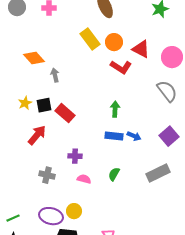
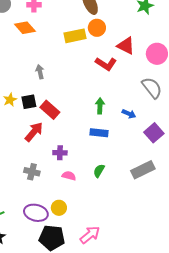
yellow rectangle: (90, 39) -> (75, 36), turned -65
orange circle: (114, 42) -> (97, 28), moved
orange diamond: (34, 58) -> (25, 28), moved
red arrow: (37, 135) -> (34, 132), moved
blue arrow: (134, 136) -> (129, 114), moved

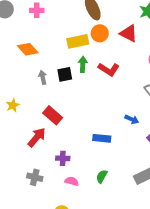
orange diamond: (25, 28) -> (28, 49), moved
red triangle: (126, 46) -> (129, 33), moved
black square: (29, 102) -> (65, 74), moved
green arrow: (100, 106) -> (83, 64), moved

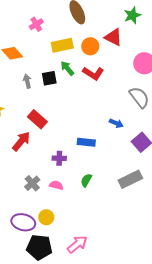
pink cross: (37, 10) -> (36, 24), moved, turned -32
orange circle: (100, 33) -> (90, 46), moved
green arrow: (83, 64) -> (67, 68), turned -42
purple cross: (63, 158) -> (59, 158), moved
gray cross: (35, 177) -> (32, 183), moved, turned 35

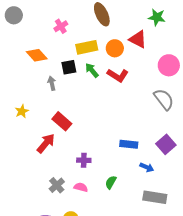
green star: (132, 15) -> (157, 17), turned 30
black square: (49, 78) -> (69, 67), moved
blue arrow: (116, 123) -> (147, 167), moved
blue rectangle: (86, 142) -> (129, 144), moved
gray rectangle: (130, 179) -> (155, 197), moved, turned 35

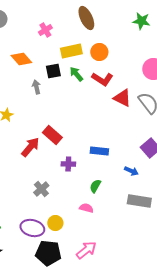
red triangle: (138, 39) -> (122, 98), moved
red rectangle: (62, 121) -> (52, 135), moved
blue rectangle: (129, 144) -> (99, 151), moved
pink semicircle: (81, 187) -> (86, 208), moved

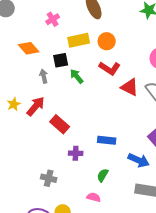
green arrow: (76, 74) -> (77, 76), moved
red arrow: (30, 147) -> (36, 106), moved
blue arrow: (131, 171) -> (139, 160), size x1.5
gray cross: (41, 189) -> (49, 178), turned -35

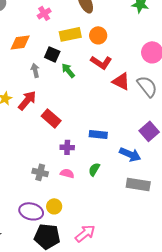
orange diamond: (29, 48) -> (20, 42), turned -55
black square: (61, 60) -> (52, 54), turned 35
pink semicircle: (94, 197) -> (67, 173), moved

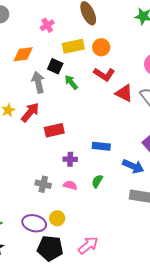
gray arrow: (35, 70) -> (38, 82), size x1.5
red rectangle: (51, 118) -> (54, 130), turned -54

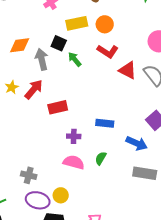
orange diamond: (23, 54) -> (20, 45), moved
gray cross: (43, 184) -> (29, 175), moved
pink semicircle: (70, 185) -> (74, 162), size x1.5

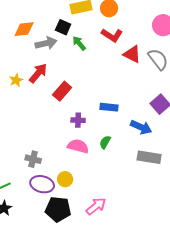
gray arrow: (42, 59) -> (46, 43), turned 90
yellow star: (12, 87) -> (16, 80), moved
red rectangle: (58, 107) -> (62, 91), turned -36

